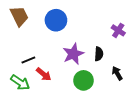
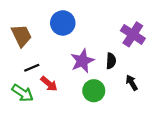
brown trapezoid: (19, 16) -> (21, 36), moved
purple cross: (118, 30) -> (133, 34), size x1.5

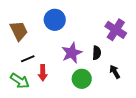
red arrow: (49, 84) -> (43, 73), turned 49

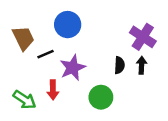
purple star: (72, 53) -> (73, 68), moved
black line: (28, 59) -> (45, 54), moved
black arrow: (115, 72) -> (142, 65), moved, turned 32

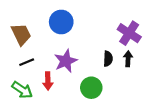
black line: (45, 54) -> (27, 62), moved

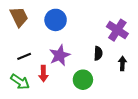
brown trapezoid: (21, 34) -> (19, 17), moved
black arrow: (128, 59) -> (122, 63), moved

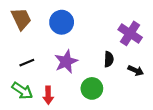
black arrow: (122, 63) -> (136, 70), turned 112
red arrow: (43, 74) -> (48, 95), moved

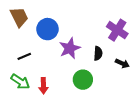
blue circle: (62, 22) -> (48, 29), moved
purple star: (66, 62) -> (70, 48), moved

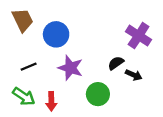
purple star: (70, 48) -> (70, 68), moved, turned -30
black semicircle: (98, 53) -> (116, 63), turned -128
black arrow: (122, 63) -> (134, 75), moved

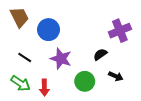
purple cross: (139, 36) -> (120, 31), turned 35
black line: (29, 67) -> (25, 58), turned 56
black arrow: (134, 75) -> (116, 76), moved

